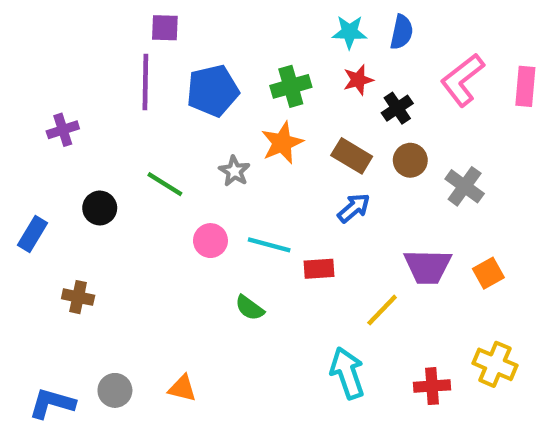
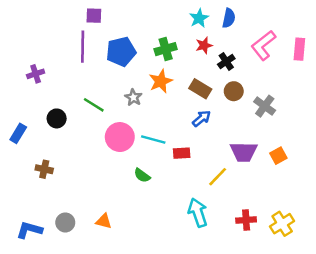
cyan star: (349, 32) -> (199, 18), turned -30
pink circle: (210, 241) -> (120, 137), size x1.5
yellow cross: (495, 364) -> (282, 224), moved, turned 35

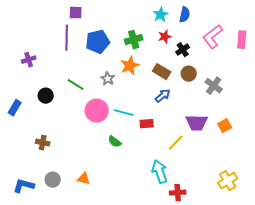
brown cross: (44, 169) -> (43, 143), moved
red cross: (246, 220) -> (178, 193), moved

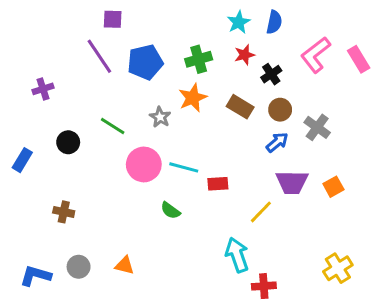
purple line: (67, 38) -> (99, 56), turned -35
pink rectangle: (242, 40) -> (359, 59), turned -36
blue arrow: (163, 96) -> (277, 142), moved

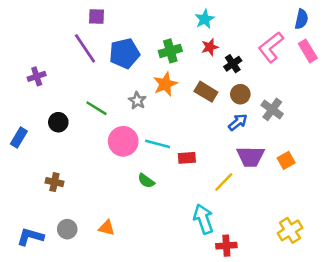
blue semicircle: (274, 22) -> (301, 19), moved

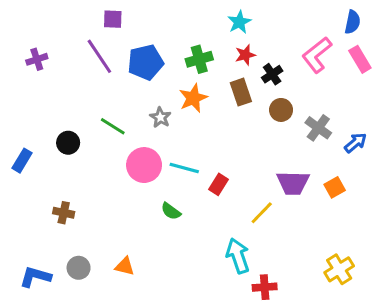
purple cross: (37, 76) -> (37, 59), moved
brown rectangle: (206, 92) -> (241, 92), moved, turned 40
blue arrow: (238, 122) -> (355, 143), moved
red rectangle: (187, 158) -> (218, 184), turned -54

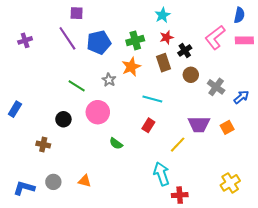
pink rectangle: (360, 59) -> (244, 40), turned -60
black circle: (68, 143) -> (63, 119), moved
cyan line: (184, 168) -> (152, 99), moved

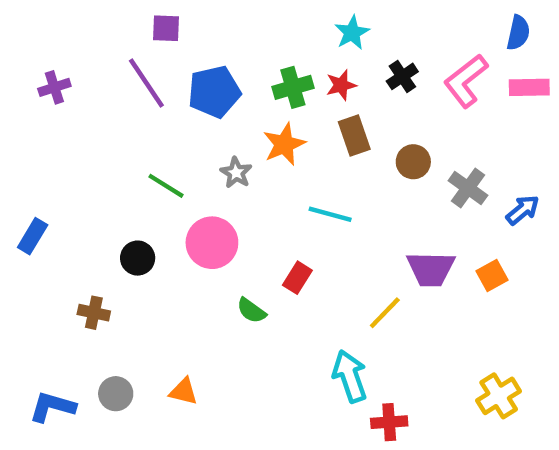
red star: (167, 37) -> (341, 85), moved
black cross: (185, 51) -> (402, 76), moved
red rectangle: (148, 125) -> (297, 278), moved

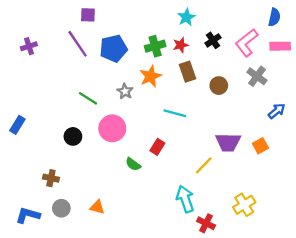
gray cross: (468, 188) -> (257, 76), moved
brown cross: (94, 313) -> (51, 178), moved
yellow cross: (499, 396) -> (244, 205), moved
red cross: (389, 422) -> (206, 223), turned 30

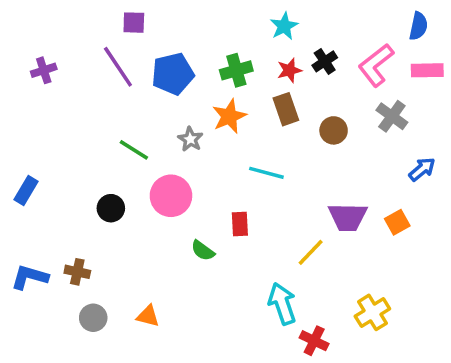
red star: (181, 45) -> (289, 70), moved
red rectangle: (157, 147) -> (240, 224), turned -35
blue L-shape: (28, 215) -> (30, 277), moved

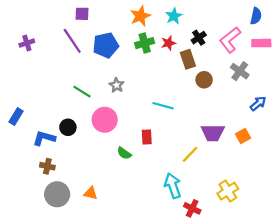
red star: (289, 70) -> (168, 43), moved
brown rectangle: (286, 109) -> (188, 59), moved
orange star: (229, 116) -> (140, 16), moved
blue L-shape: (30, 277) -> (44, 138), moved
gray circle: (93, 318) -> (57, 194), size x1.5

